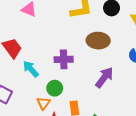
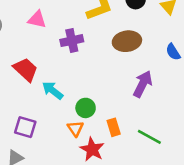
purple cross: (64, 59) -> (72, 41), moved

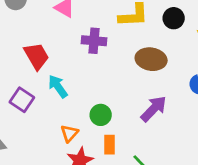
green circle: (86, 108) -> (101, 115), moved
purple square: (25, 127) -> (22, 100), moved

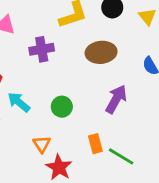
green circle: (101, 115) -> (62, 107), moved
orange rectangle: (109, 145) -> (95, 144), moved

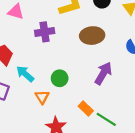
orange triangle: (42, 144) -> (42, 97), moved
orange rectangle: (95, 144) -> (86, 109), turned -32

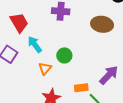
purple arrow: (103, 73) -> (109, 75), moved
orange rectangle: (86, 109) -> (81, 88), turned -64

